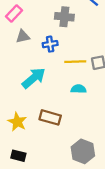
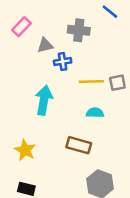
gray triangle: (23, 36) -> (45, 45), moved
cyan arrow: (34, 78) -> (44, 100), turned -40
brown rectangle: (50, 117) -> (79, 145), moved

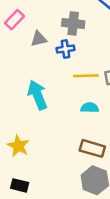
blue cross: (63, 62) -> (65, 49), moved
cyan arrow: (44, 100) -> (37, 95), turned -32
brown rectangle: (79, 145) -> (92, 148), moved

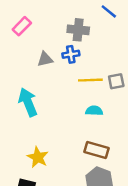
gray triangle: (39, 39) -> (45, 59), moved
cyan arrow: (37, 95) -> (28, 102), moved
yellow star: (18, 146) -> (38, 157), moved

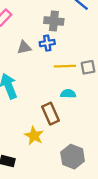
brown rectangle: (97, 150) -> (51, 114), moved, turned 50
yellow star: (38, 157) -> (34, 136), moved

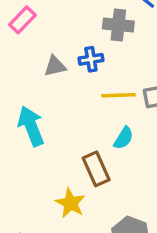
gray cross: (54, 21) -> (118, 25), moved
cyan semicircle: (68, 94) -> (124, 138), turned 120

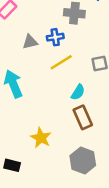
yellow line: (118, 95) -> (61, 62), moved, turned -30
brown rectangle: (96, 169) -> (83, 117), moved

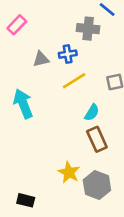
yellow star: (41, 138) -> (69, 172), moved
black rectangle: (12, 165) -> (26, 200), moved

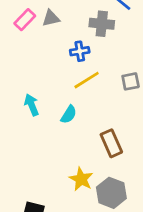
gray triangle: (41, 59) -> (51, 18), moved
cyan arrow: (23, 104) -> (32, 105), size x0.7
cyan semicircle: (92, 113) -> (69, 114), moved

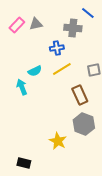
cyan semicircle: (69, 114) -> (35, 71), moved, turned 32
brown rectangle: (111, 143) -> (80, 95), moved
gray hexagon: (111, 193) -> (84, 124), moved

